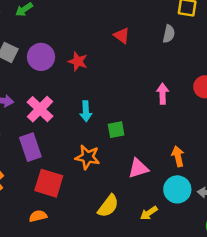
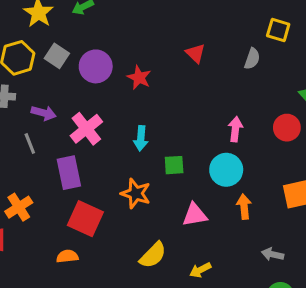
cyan circle: (177, 189) -> (226, 170), moved

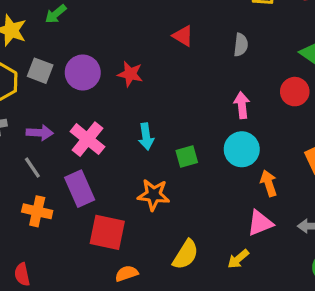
gray semicircle: (252, 59) -> (241, 45), moved
orange cross: (19, 207) -> (37, 211), moved, turned -32
pink triangle: (195, 215) -> (260, 223), moved
orange semicircle: (67, 256) -> (127, 273), moved

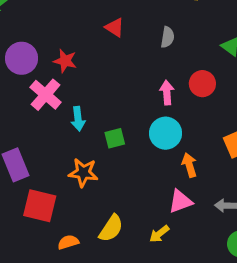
red circle: (295, 92) -> (202, 84), moved
pink cross: (87, 139) -> (46, 95), moved
orange semicircle: (127, 273) -> (68, 242), moved

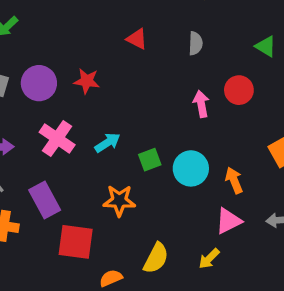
pink cross: (46, 95) -> (57, 138), moved
cyan arrow: (78, 119) -> (107, 143), turned -110
cyan circle: (166, 133) -> (191, 168), moved

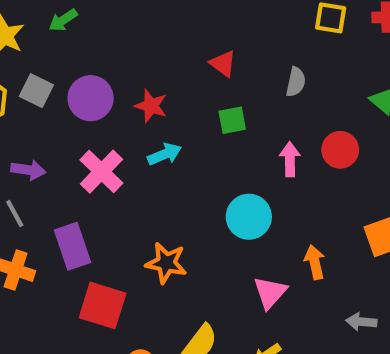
cyan arrow: (107, 143) -> (165, 154), moved
green square: (150, 160) -> (232, 120), moved
cyan circle: (191, 168) -> (249, 217), moved
pink triangle: (228, 221) -> (270, 292), moved, turned -32

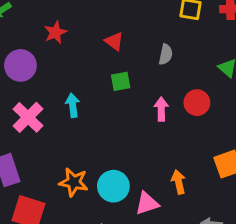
red star: (151, 106) -> (55, 32), moved, turned 30
cyan arrow: (165, 154) -> (73, 105), turned -75
cyan circle: (249, 217) -> (113, 186), moved
pink triangle: (270, 292) -> (147, 203), turned 30

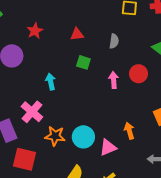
red triangle: (114, 41) -> (77, 34), turned -40
green square: (121, 81) -> (83, 62), turned 32
pink cross: (28, 117) -> (32, 112), moved

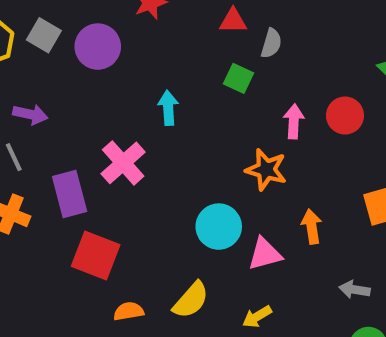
gray semicircle: (114, 41) -> (271, 43), moved
orange star: (55, 136) -> (266, 170), moved

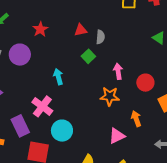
green square: (239, 78) -> (88, 56), turned 32
red circle: (345, 116) -> (145, 83), moved
cyan circle: (219, 227) -> (62, 131), moved

